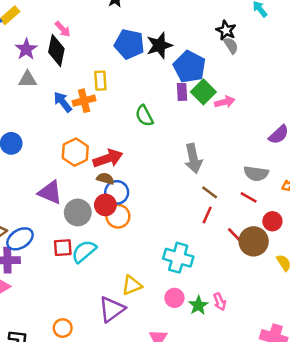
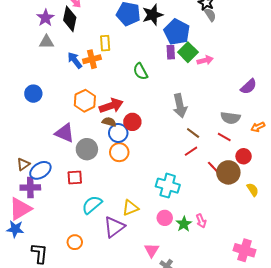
red circle: (105, 205) -> (132, 122), moved
red line: (207, 215) -> (191, 151), turned 32
cyan semicircle: (84, 251) -> (92, 205), moved

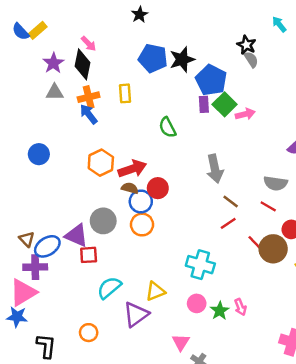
orange cross: (92, 59) -> (89, 97), moved
purple triangle: (65, 133) -> (76, 235), moved
brown triangle: (23, 164) -> (27, 239), turned -40

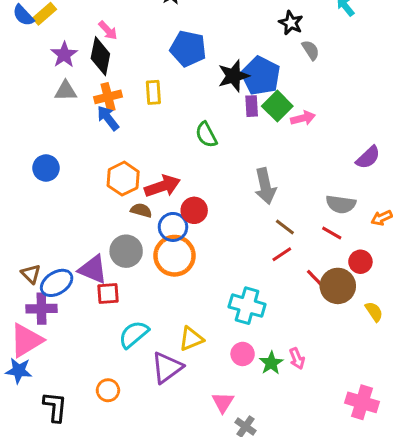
black star: (246, 45) -> (291, 23), moved
black star: (182, 59) -> (233, 76), moved
brown semicircle: (130, 188) -> (141, 210), moved
orange circle: (142, 225) -> (175, 256), size x1.4

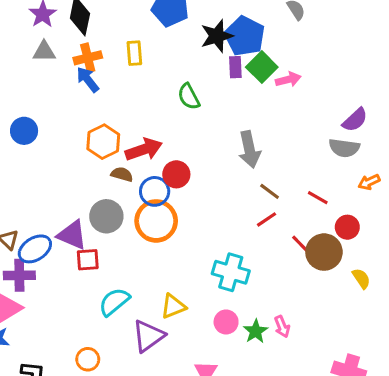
gray semicircle: (341, 204) -> (344, 148), moved

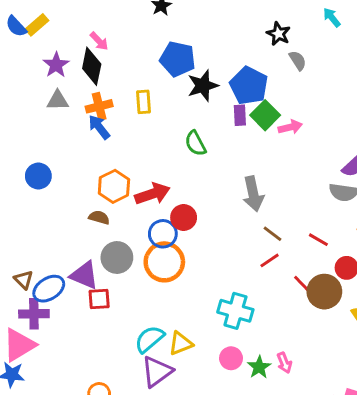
black star: (217, 36) -> (203, 86), moved
brown semicircle: (122, 174) -> (99, 217), moved
cyan semicircle: (114, 302) -> (150, 339), moved

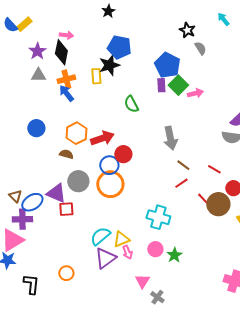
pink arrow: (99, 41) -> (66, 35), turned -40
black star: (203, 86) -> (109, 65), moved
blue circle: (38, 176) -> (36, 128), moved
pink arrow: (284, 363) -> (127, 252), moved

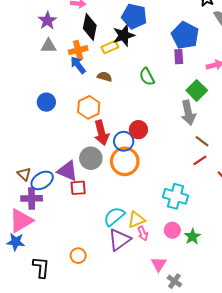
black diamond: (61, 52) -> (90, 27), moved
yellow rectangle: (96, 76) -> (110, 47), turned 70
green square: (178, 85) -> (197, 90), moved
red arrow: (102, 138) -> (101, 133), moved, turned 95
brown semicircle: (66, 154) -> (105, 77), moved

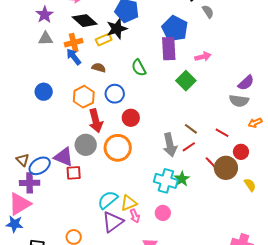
black diamond: (90, 27) -> (85, 21), turned -60
purple rectangle: (179, 57) -> (169, 49), size x1.6
gray arrow: (188, 113) -> (170, 145), moved
blue circle: (124, 141) -> (115, 94), moved
green star: (192, 237) -> (182, 179), moved

